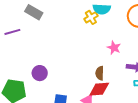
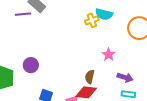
purple line: (12, 32) -> (23, 14), moved

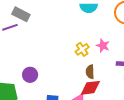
yellow cross: (92, 20) -> (82, 49), moved

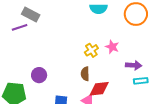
brown semicircle: (90, 72) -> (85, 74), moved

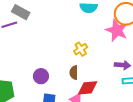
pink star: (112, 47) -> (117, 30), moved, size x1.6
purple circle: (39, 75) -> (41, 76), moved

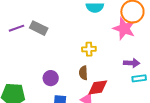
gray rectangle: (21, 12) -> (39, 28), moved
yellow cross: (81, 49) -> (89, 49), turned 32

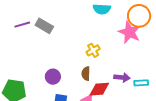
yellow cross: (89, 49) -> (93, 50), turned -32
purple arrow: (132, 63) -> (122, 77), moved

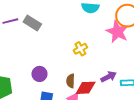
brown semicircle: (86, 74) -> (71, 81), moved
purple arrow: (122, 77) -> (109, 77), turned -35

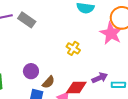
yellow cross: (80, 49) -> (73, 48), turned -32
brown semicircle: (71, 81) -> (48, 82), moved, turned -144

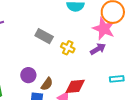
gray rectangle: (27, 20) -> (44, 36), moved
purple arrow: (100, 78) -> (98, 49), moved

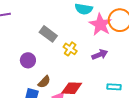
pink star: (104, 29) -> (100, 24), moved
purple circle: (28, 75) -> (28, 60), moved

